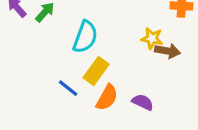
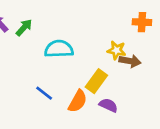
cyan semicircle: (85, 37) -> (59, 49), turned -112
yellow rectangle: (96, 71) -> (96, 81), moved

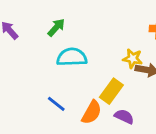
green arrow: (24, 27) -> (56, 27), moved

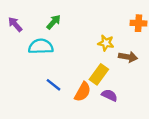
cyan semicircle: (72, 57) -> (41, 46), moved
yellow star: (133, 59) -> (106, 43), moved

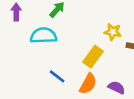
purple arrow: (15, 24) -> (16, 12), turned 42
yellow rectangle: (99, 74) -> (93, 57), moved

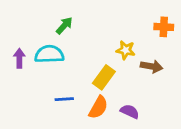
purple arrow: (16, 12) -> (19, 58), moved
blue line: (57, 76) -> (64, 99), turned -42

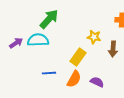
green arrow: (64, 26) -> (49, 19), size x1.5
purple arrow: (19, 58) -> (16, 43), turned 56
brown arrow: (152, 66) -> (113, 49), turned 84

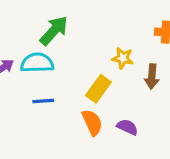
blue line: (49, 73) -> (43, 101), moved
orange semicircle: (74, 79) -> (92, 122), turned -54

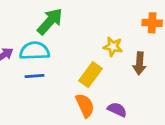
blue line: (43, 101) -> (35, 76), moved

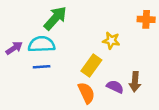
brown arrow: (139, 63) -> (135, 82), moved
purple semicircle: (117, 110) -> (115, 87), moved

